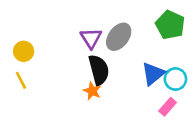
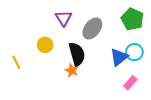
purple triangle: (91, 38) -> (64, 18), moved
yellow circle: (24, 51) -> (45, 45), moved
cyan circle: (175, 79) -> (134, 52), moved

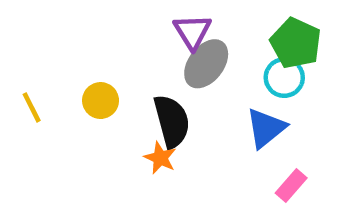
purple triangle: (64, 18) -> (192, 32), moved
cyan circle: (134, 52) -> (284, 78), moved
yellow line: (16, 62) -> (32, 107), moved

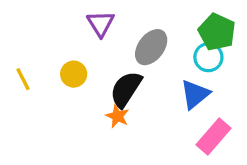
purple triangle: (192, 32) -> (101, 24), moved
black semicircle: (172, 121) -> (126, 89), turned -132
pink rectangle: (291, 185) -> (213, 136), size x1.5

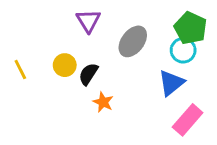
black semicircle: (126, 89) -> (88, 74), moved, size x0.7

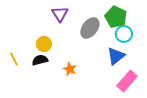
green pentagon: (190, 28) -> (116, 17), moved
yellow line: (20, 70) -> (14, 59), moved
black semicircle: (88, 74) -> (40, 60), moved, turned 42

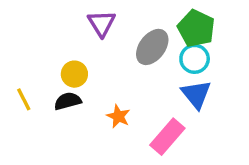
cyan circle: (124, 34) -> (195, 59), moved
blue triangle: (116, 56) -> (196, 94), turned -30
pink rectangle: (127, 81) -> (167, 137), moved

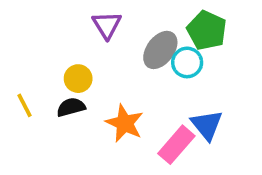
cyan circle: (195, 59) -> (187, 62), moved
blue triangle: (196, 94) -> (207, 125), moved
orange star: (118, 116) -> (125, 123), size x1.5

